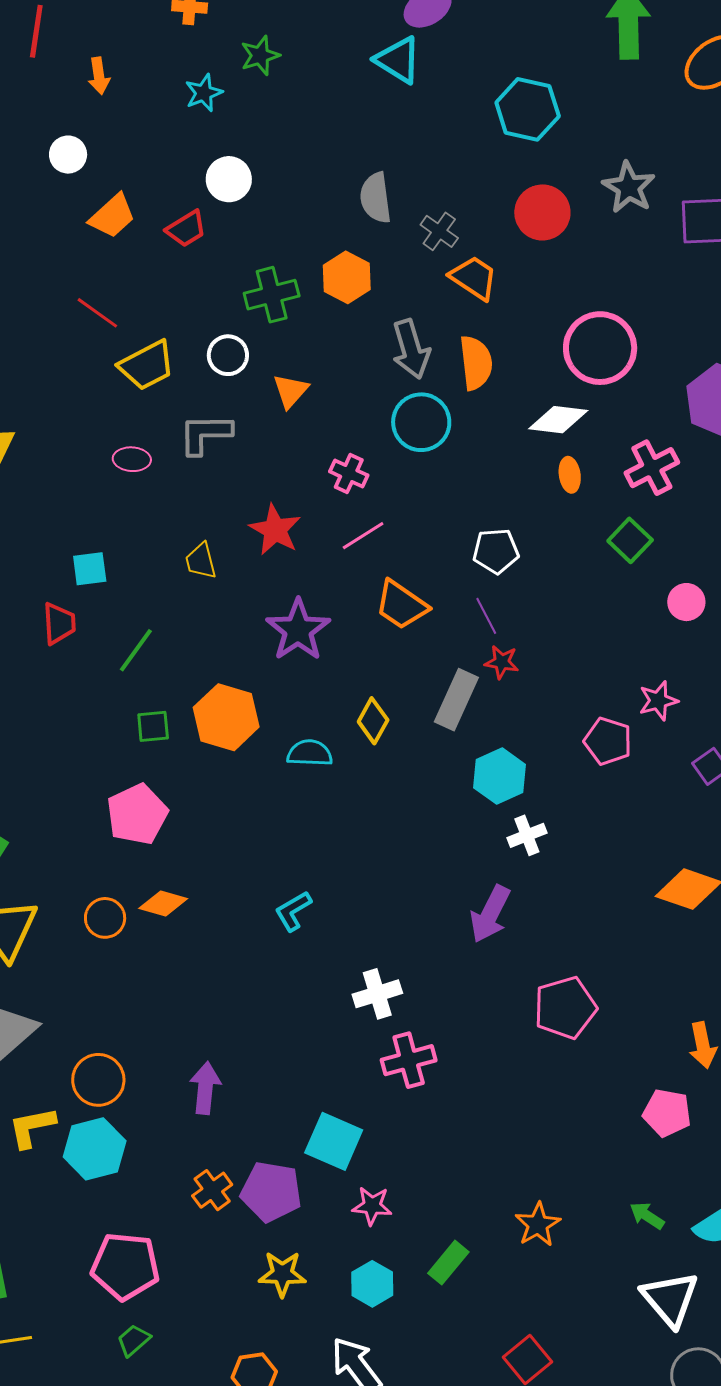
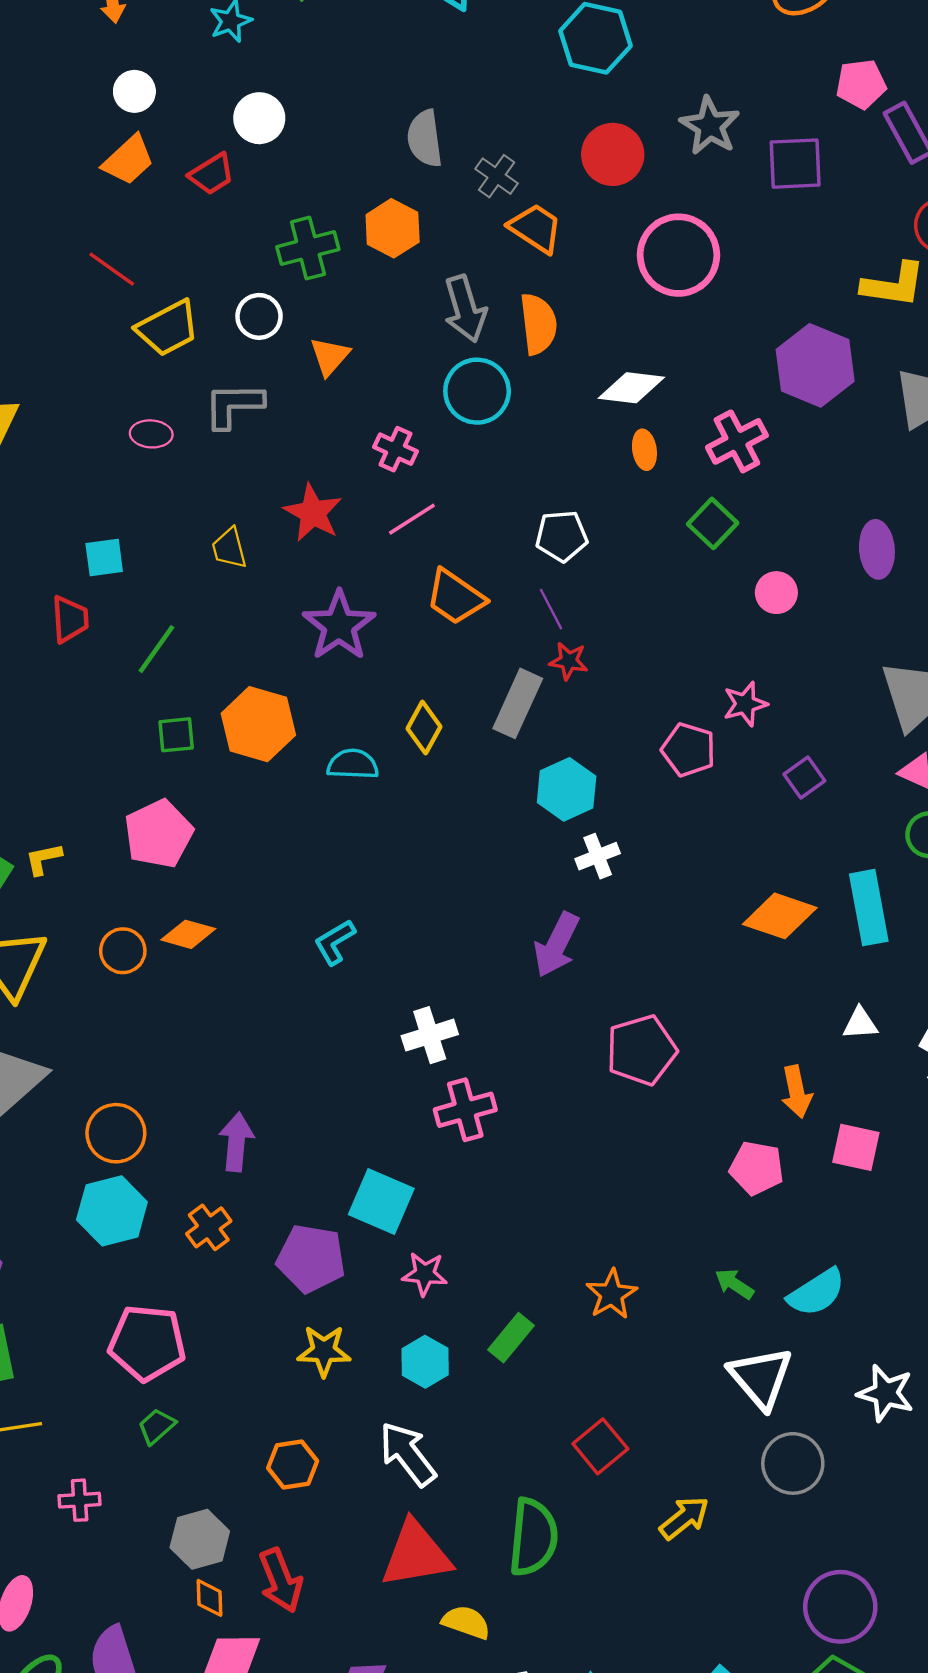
white circle: (68, 155) -> (134, 91), moved
pink circle: (600, 348) -> (678, 255), moved
yellow L-shape: (32, 1127) -> (43, 859), moved, size x0.7
orange cross: (212, 1190) -> (209, 1227), moved

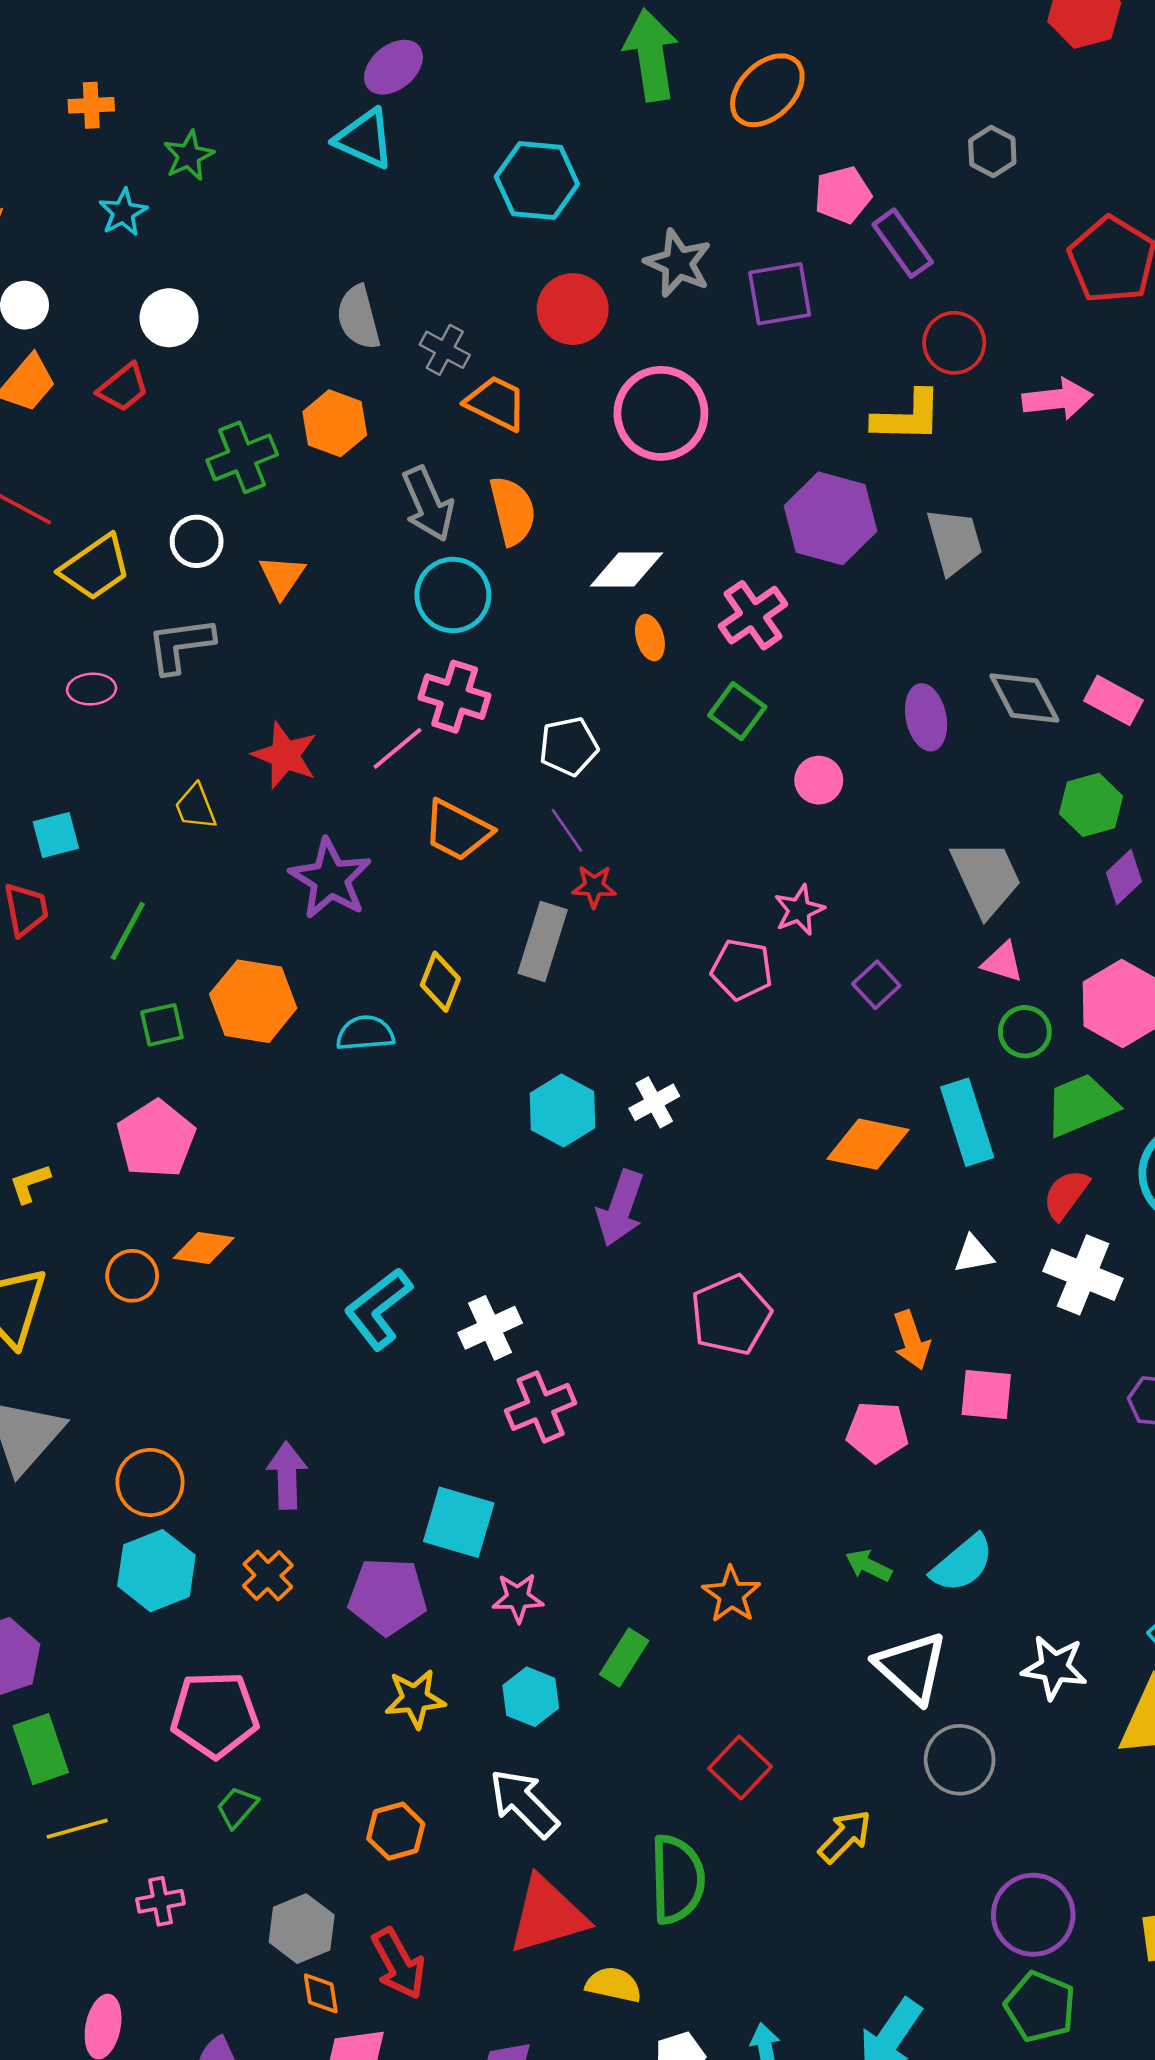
pink cross: (396, 449) -> (455, 697), moved, size x1.4
cyan hexagon: (567, 789) -> (562, 1111), moved
cyan L-shape: (335, 942) -> (378, 1309), moved, size x1.5

